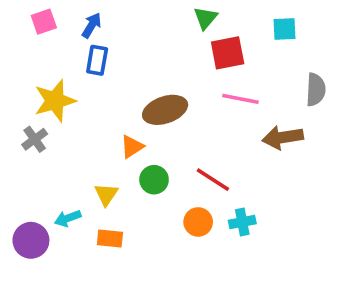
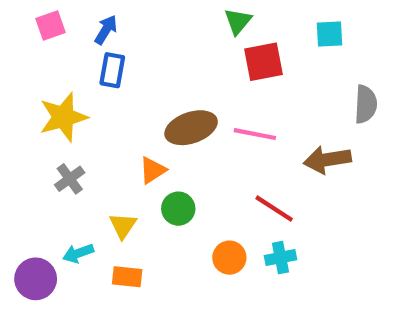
pink line: (240, 99) -> (255, 134), moved
gray cross: (35, 139) -> (70, 179), moved
red line: (213, 180) -> (274, 209), moved

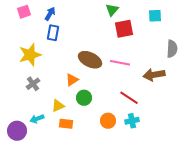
brown ellipse: (191, 128) -> (90, 60), turned 45
yellow triangle: (123, 226) -> (58, 106), turned 32
orange rectangle: (127, 277) -> (66, 124), moved

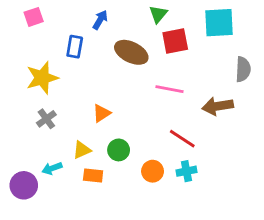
blue arrow: (50, 14) -> (100, 20), moved
cyan square: (155, 16) -> (219, 23), size x1.6
brown ellipse: (90, 60) -> (131, 52), moved
green circle: (84, 98) -> (119, 150), moved

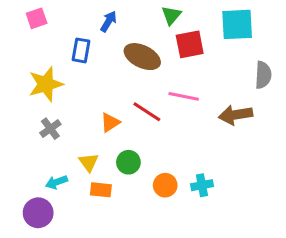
red line: (182, 139) -> (147, 112), moved
yellow triangle: (82, 150) -> (89, 162), turned -42
purple circle: (24, 185) -> (38, 213), moved

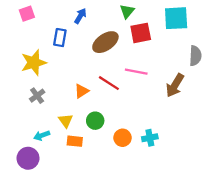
brown ellipse: (142, 57) -> (105, 42), turned -60
brown arrow: (236, 115) -> (175, 85), turned -50

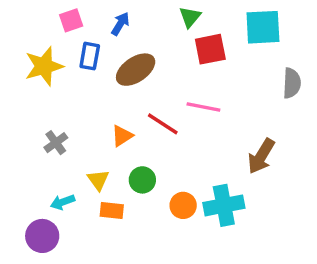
pink square: (27, 14) -> (71, 20), moved
brown ellipse: (105, 42) -> (136, 70), moved
yellow star: (34, 63) -> (44, 66), moved
brown arrow: (175, 85) -> (261, 156), moved
cyan cross: (150, 138) -> (224, 205), size x1.6

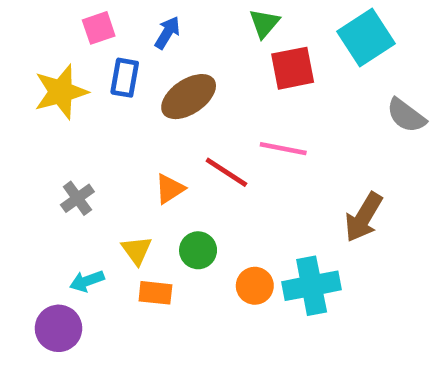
cyan square: (263, 27) -> (366, 37), turned -30
gray semicircle: (292, 83) -> (406, 115), turned 124

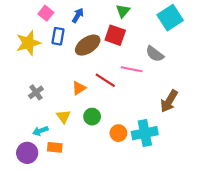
pink square: (99, 28) -> (46, 13), turned -32
red square: (293, 68) -> (115, 35), moved, turned 30
gray semicircle: (406, 115) -> (155, 54), moved
orange rectangle: (155, 293) -> (55, 147), moved

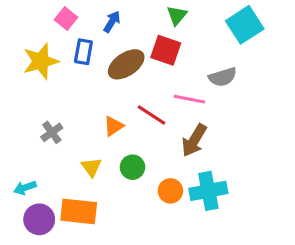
gray semicircle: (155, 54) -> (223, 77), turned -54
brown arrow: (169, 101) -> (194, 140), moved
cyan arrow: (40, 131) -> (25, 188), moved
orange rectangle: (55, 147) -> (79, 211), size x1.6

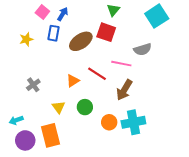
blue arrow: (112, 22) -> (63, 14), moved
yellow star: (41, 61) -> (26, 39), size x0.6
orange rectangle: (79, 211) -> (50, 135), turned 70

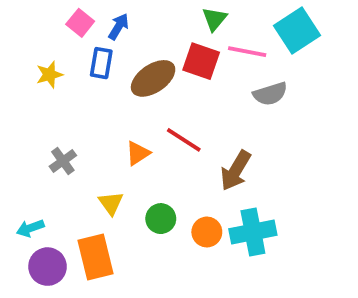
pink line: (121, 64) -> (247, 52), moved
green circle: (85, 107) -> (161, 219), moved

